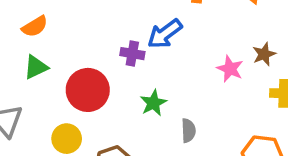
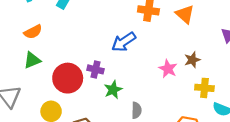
purple cross: (132, 54) -> (96, 69), moved

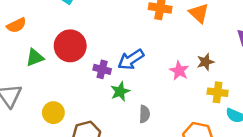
orange semicircle: (33, 32) -> (16, 25), moved
blue arrow: (124, 42) -> (131, 60), moved
red circle: (68, 78) -> (70, 46), moved

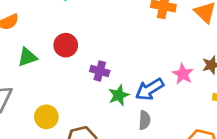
red circle: (70, 46) -> (66, 45), size x0.7
blue arrow: (131, 60) -> (150, 89), moved

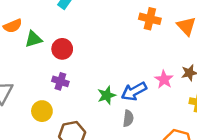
green triangle: (27, 57) -> (33, 39), moved
purple cross: (100, 71) -> (60, 81), moved

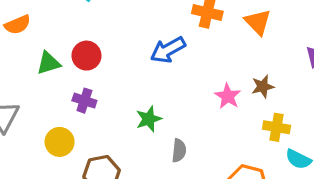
green triangle: (33, 39) -> (48, 63), moved
blue arrow: (134, 91) -> (168, 50), moved

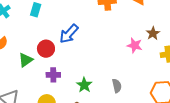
blue arrow: (168, 50) -> (69, 34), moved
green star: (149, 119) -> (84, 85), moved

